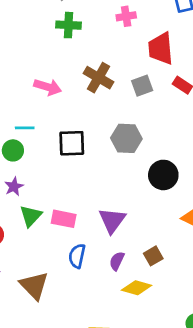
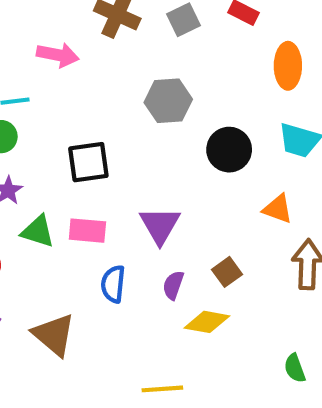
pink arrow: (48, 87) -> (58, 55), moved
black square: (72, 143) -> (88, 162), moved
green triangle: (31, 216) -> (38, 231), turned -50

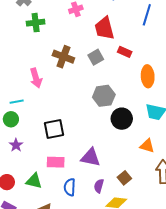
pink arrow: (58, 55) -> (36, 78), turned 66
gray hexagon: (168, 101) -> (104, 96), moved
purple triangle: (160, 225) -> (91, 157), turned -45
green triangle: (38, 231) -> (34, 181), moved

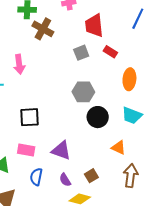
brown cross: (63, 57) -> (43, 29), moved
purple semicircle: (99, 186) -> (65, 180), turned -56

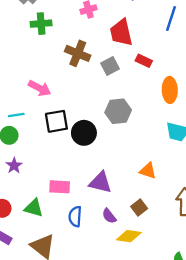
brown cross: (43, 29) -> (78, 53), moved
pink arrow: (19, 64) -> (40, 88), turned -48
black square: (29, 117) -> (56, 121), moved
black circle: (98, 117) -> (84, 133), moved
orange triangle: (119, 148) -> (148, 171), moved

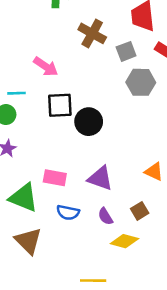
gray hexagon: (118, 111) -> (141, 82), moved
green triangle: (34, 208) -> (24, 198), size x1.4
blue semicircle: (75, 216) -> (68, 212), turned -90

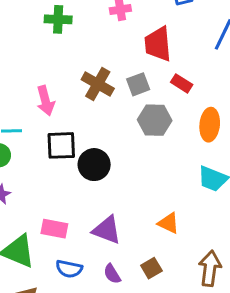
brown cross: (92, 33) -> (98, 84), moved
pink arrow: (46, 67) -> (45, 101), turned 40

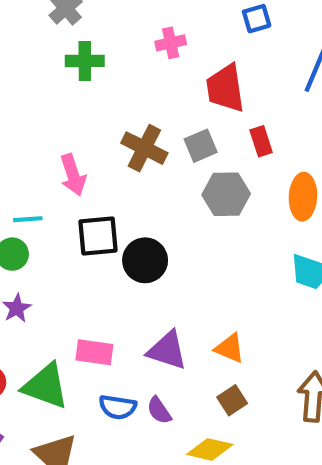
red rectangle: (182, 83) -> (261, 141), turned 42
orange triangle: (169, 223) -> (230, 348), moved
purple semicircle: (112, 274) -> (159, 410), moved

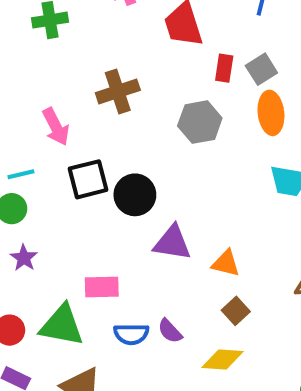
red rectangle: (261, 141) -> (224, 68), turned 36
gray square: (201, 146) -> (261, 69), moved
brown cross: (144, 148) -> (118, 91), turned -36
purple triangle: (167, 350) -> (172, 243), moved

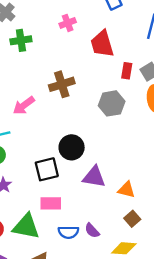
pink arrow: (56, 127) -> (24, 105), turned 80
black square: (88, 179) -> (47, 169), moved

